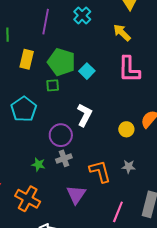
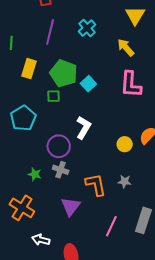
gray cross: (64, 158) -> (61, 170), turned 35

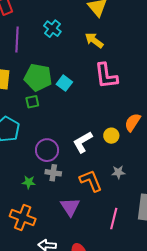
white L-shape: (83, 127) -> (83, 142), moved, turned -140

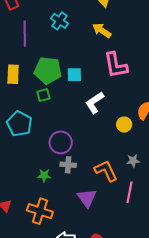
cyan square: (64, 83) -> (74, 75), turned -35
white L-shape: (83, 142) -> (95, 103), moved
pink line: (114, 219) -> (129, 192), moved

